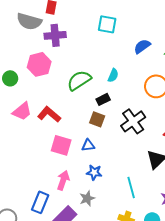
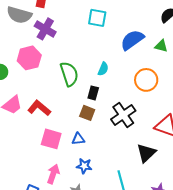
purple cross: (55, 35) -> (45, 29), turned 35
blue semicircle: (142, 46) -> (132, 40), size x1.4
green semicircle: (79, 80) -> (69, 74), turned 105
black rectangle: (103, 99) -> (93, 93), turned -48

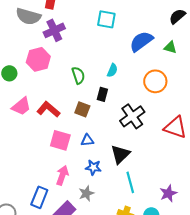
purple cross: (45, 29) -> (54, 30), turned 35
green semicircle: (69, 74) -> (78, 75), size x0.7
brown square: (87, 113) -> (82, 109), moved
black triangle: (146, 153) -> (120, 154), moved

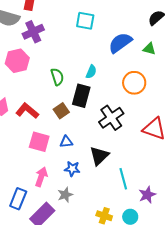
black rectangle: (102, 94) -> (81, 96), size x1.6
brown square: (82, 109) -> (61, 111), turned 35
cyan line: (130, 182) -> (123, 179), moved

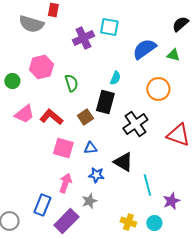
purple cross: (33, 32) -> (83, 38), moved
green semicircle: (57, 77) -> (71, 83), moved
black triangle: (99, 156) -> (123, 162), turned -45

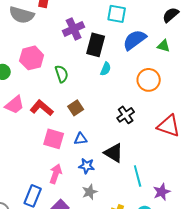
cyan square: (109, 27) -> (117, 14), moved
black rectangle: (105, 102) -> (96, 45), moved
black cross: (135, 124) -> (126, 115), size x0.7
gray star: (89, 201) -> (90, 192), moved

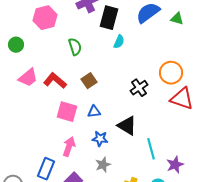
pink hexagon: (32, 58) -> (45, 18), moved
orange circle: (149, 80) -> (171, 73), moved

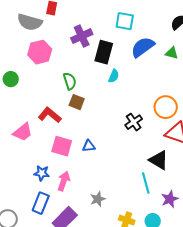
pink trapezoid: (28, 78) -> (23, 132), moved
brown square: (89, 81) -> (77, 102), moved, turned -35
black triangle: (127, 126) -> (159, 160), moved
blue star: (100, 139) -> (42, 173), moved

